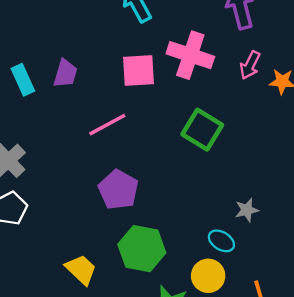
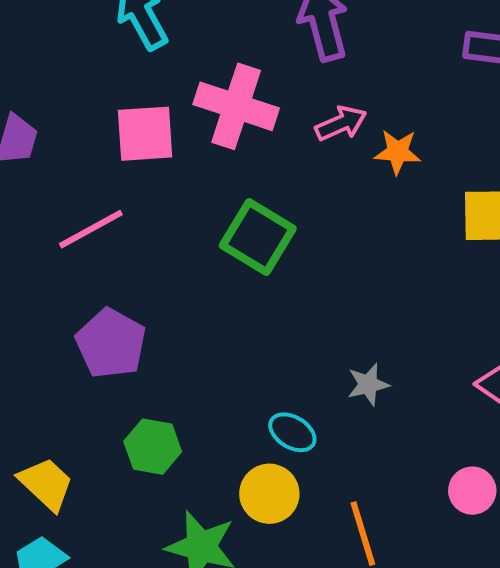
pink arrow: (250, 65) -> (341, 123), turned -140
gray star: (247, 210) -> (368, 384), moved
green hexagon: (142, 249) -> (153, 447), size x0.7

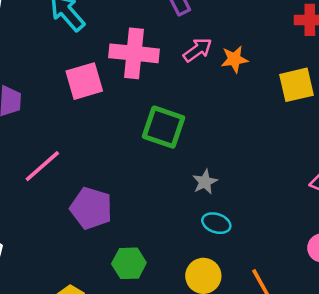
pink line: (91, 229) -> (42, 166), moved
gray star: (368, 384) -> (205, 182), moved
cyan ellipse: (292, 432) -> (216, 223), moved

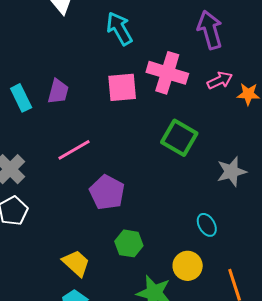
gray star: (205, 182) -> (232, 172), moved, size x1.4
cyan ellipse: (216, 223) -> (207, 225), turned 30

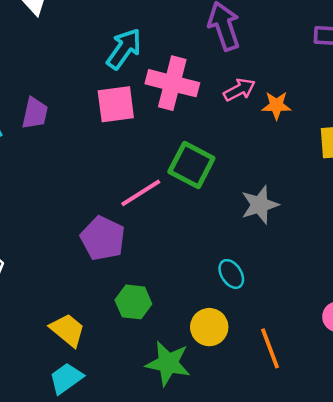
cyan arrow: (119, 29) -> (124, 49), moved, turned 68
pink line: (74, 150) -> (141, 193), moved

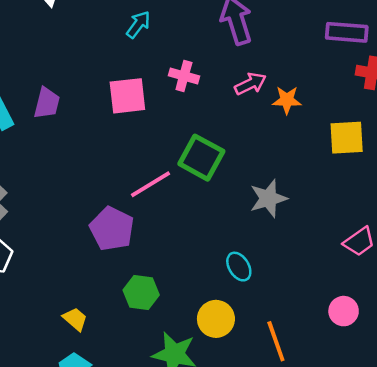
cyan arrow: (124, 49) -> (138, 25), moved, size x0.7
pink cross: (172, 83) -> (184, 76), size x0.6
yellow trapezoid: (67, 330) -> (75, 319), size x0.7

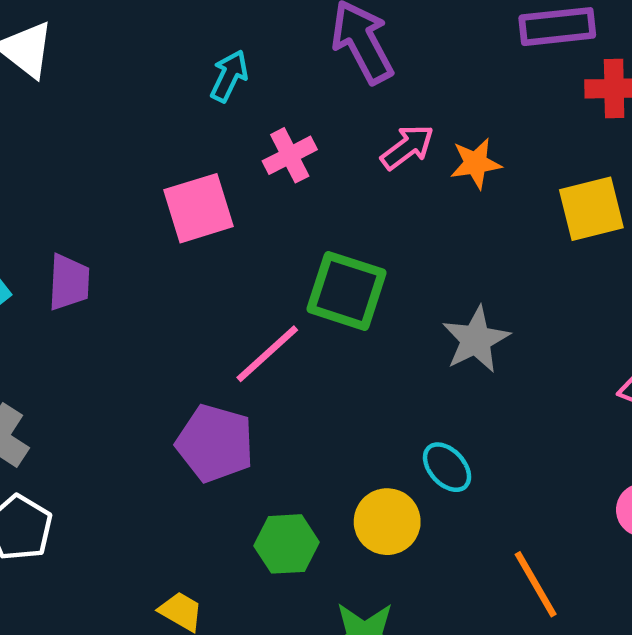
cyan arrow: (138, 25) -> (229, 76), moved
pink cross: (184, 76) -> (290, 155), turned -32
purple trapezoid: (47, 103) -> (69, 282), moved
yellow circle: (216, 319) -> (387, 522), moved

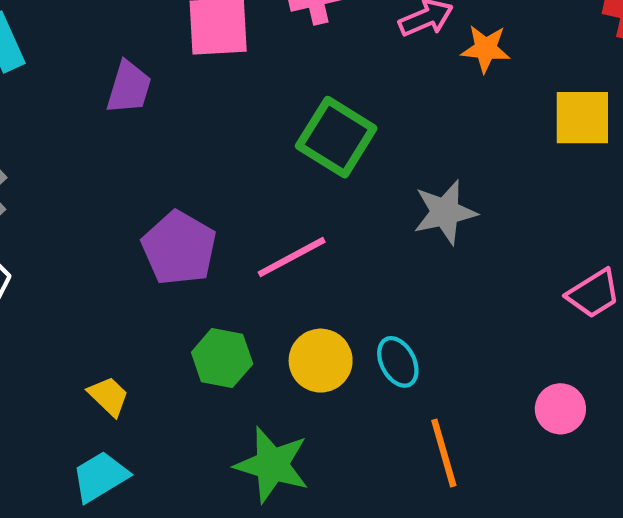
purple trapezoid: (69, 282) -> (129, 87), moved
pink line: (267, 354) -> (292, 257), moved
cyan ellipse: (447, 467) -> (398, 362), moved

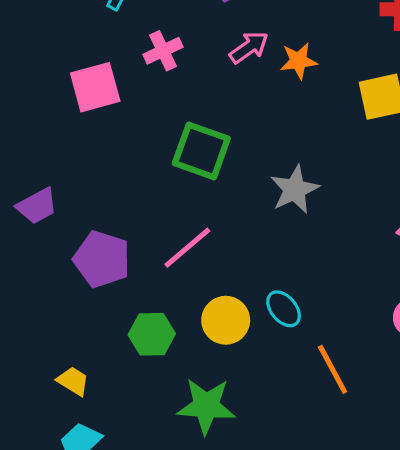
purple trapezoid: (129, 87) -> (37, 206), moved, turned 57

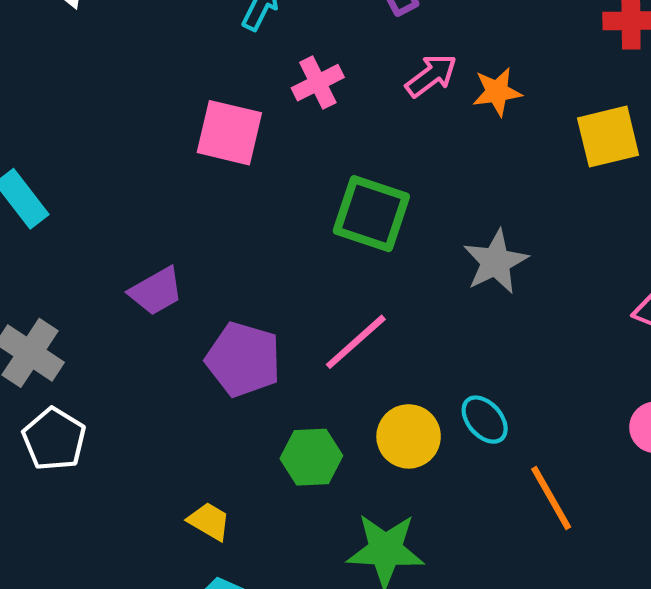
pink square: (95, 87) -> (229, 133), turned 30

